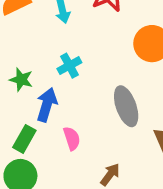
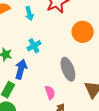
pink semicircle: (72, 138) -> (50, 92), moved

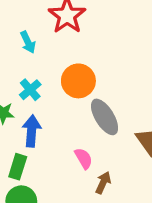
orange circle: (83, 32) -> (78, 81), moved
cyan cross: (34, 46) -> (30, 90), moved

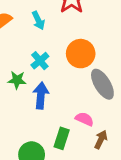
pink semicircle: (84, 158) -> (84, 119), turned -36
green rectangle: (18, 167) -> (62, 138), moved

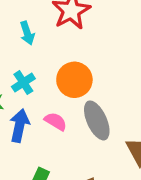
pink semicircle: (84, 119) -> (56, 121), moved

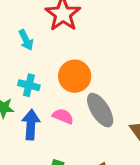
cyan cross: (23, 83) -> (29, 85), turned -35

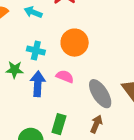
cyan arrow: (26, 40) -> (33, 12), turned 138
gray ellipse: (100, 110) -> (100, 94), moved

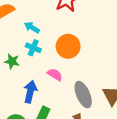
cyan arrow: (33, 12) -> (32, 27), moved
blue arrow: (38, 84) -> (30, 92), moved

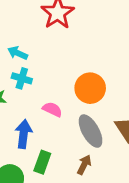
orange circle: (68, 46) -> (90, 88), moved

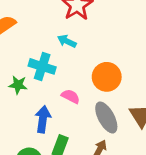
cyan arrow: (18, 53) -> (67, 41), moved
cyan cross: (22, 78) -> (42, 66), size x1.4

